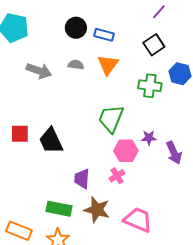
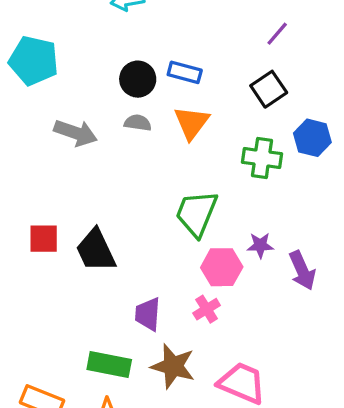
black circle: (76, 28) -> (138, 79), moved

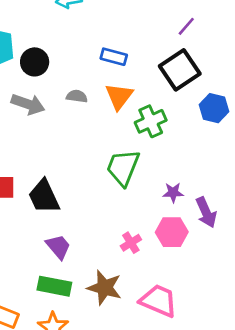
black circle: (138, 79) -> (35, 62), moved
black square: (269, 89) -> (180, 70), size x1.4
green cross: (262, 158) -> (151, 121), moved, turned -32
pink hexagon: (222, 267) -> (172, 232), moved
purple trapezoid: (148, 314) -> (58, 247), moved, turned 136

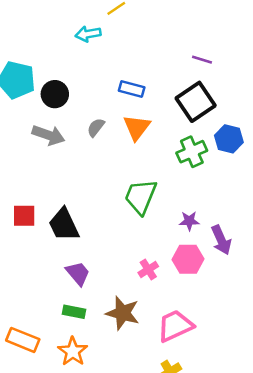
purple line: (186, 26) -> (202, 60), turned 66
gray semicircle: (77, 96) -> (96, 127), turned -60
green cross: (151, 121) -> (192, 152), moved
green rectangle: (54, 286) -> (74, 312), size x0.7
pink trapezoid: (159, 301) -> (175, 326), turned -48

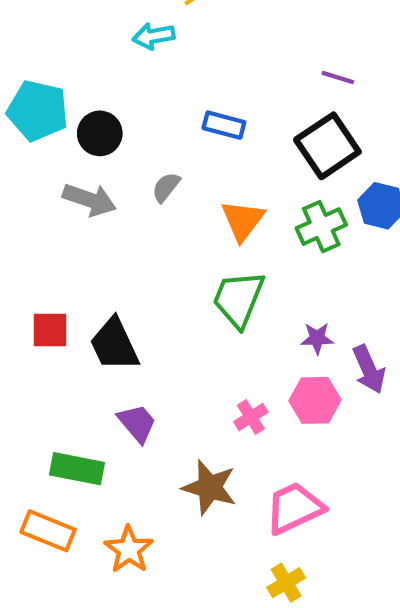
orange triangle: (137, 127) -> (243, 220), moved
green rectangle: (74, 312) -> (77, 469), moved, size x1.4

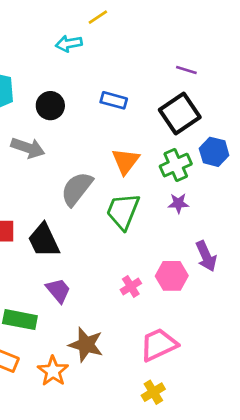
black circle: (100, 133) -> (50, 106), moved
gray semicircle: (166, 187) -> (77, 189), moved, size x1.8
purple star: (317, 338) -> (178, 203), moved
brown star: (209, 487) -> (86, 345), moved

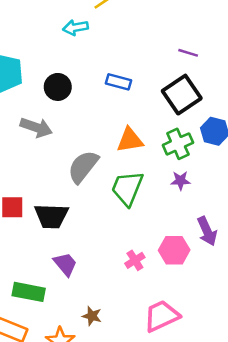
orange triangle: (126, 161) -> (130, 140), turned 44
black trapezoid: (44, 240) -> (51, 216), turned -63
brown star: (86, 345) -> (92, 316), size x0.6

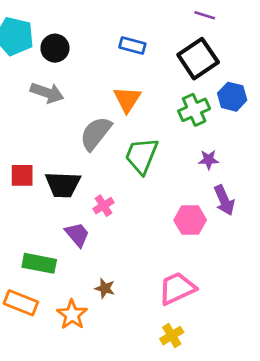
black circle: (58, 87) -> (55, 48), moved
orange triangle: (130, 140) -> (127, 99), moved, turned -48
purple star: (180, 181) -> (209, 160), moved
pink cross: (135, 260) -> (104, 206), moved

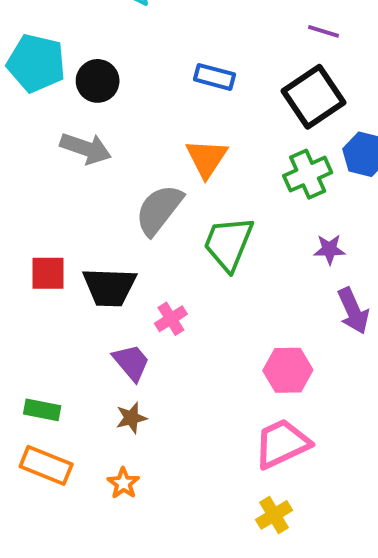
pink hexagon: (190, 220) -> (288, 370), moved
green rectangle: (39, 263) -> (42, 410), moved, size x0.7
brown star: (105, 288) -> (131, 418), moved, turned -30
orange star: (72, 315) -> (123, 483), size x0.7

